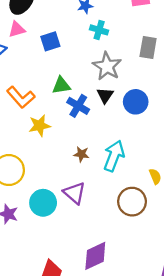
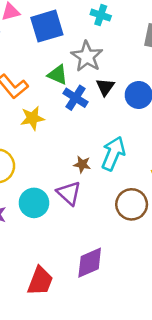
blue square: (50, 41) -> (47, 26), size x1.5
gray star: (107, 66) -> (87, 56), moved
green triangle: (61, 85) -> (58, 75), turned 30
brown star: (81, 154) -> (82, 164), moved

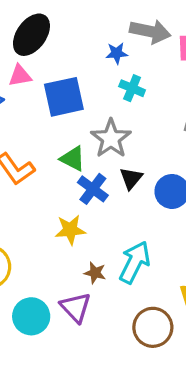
yellow star: (32, 118) -> (70, 230), moved

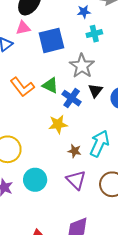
cyan cross: (132, 88) -> (94, 34), turned -35
green triangle: (73, 159) -> (50, 85), moved
purple triangle: (76, 307) -> (76, 180), moved

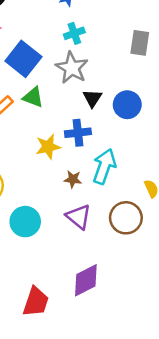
cyan cross: (94, 34) -> (74, 33), moved
blue square: (51, 40) -> (23, 59), moved, turned -32
blue cross: (72, 98) -> (78, 133), moved, turned -36

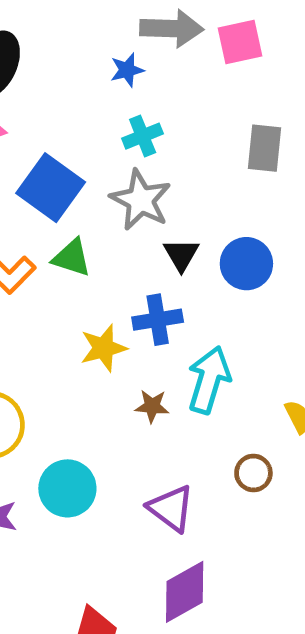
purple triangle: (78, 217) -> (171, 508), moved
brown circle: (126, 218) -> (253, 473), size x0.6

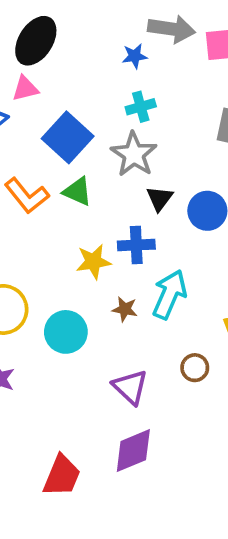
cyan circle: (67, 488) -> (66, 332), moved

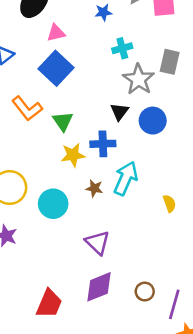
pink triangle: (25, 88) -> (56, 33), moved
cyan cross: (141, 107) -> (122, 48), moved
gray star: (134, 154) -> (139, 79), moved
green triangle: (77, 191) -> (63, 121), moved, turned 30
brown circle: (195, 368) -> (145, 292), moved

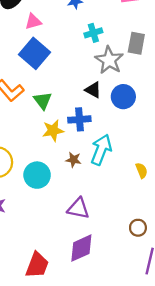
black triangle: (119, 112) -> (93, 90), turned -36
purple triangle: (97, 243) -> (78, 208), turned -30
brown circle: (145, 292) -> (138, 228), moved

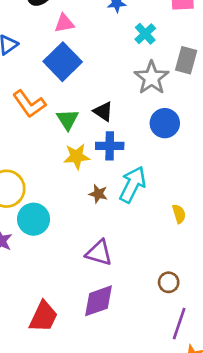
cyan cross: (93, 33) -> (145, 34), moved, turned -30
black triangle: (93, 90) -> (103, 112), moved
cyan circle: (37, 175) -> (33, 219), moved

